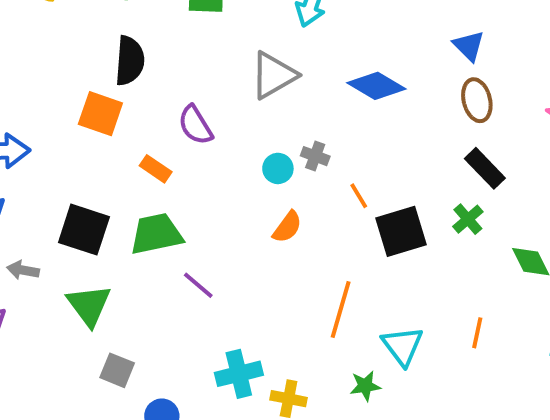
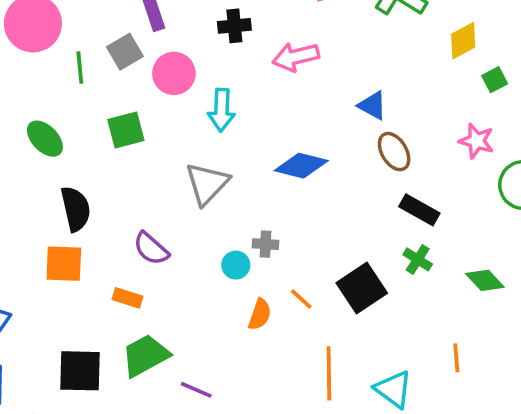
orange line: (359, 196) -> (301, 299), moved

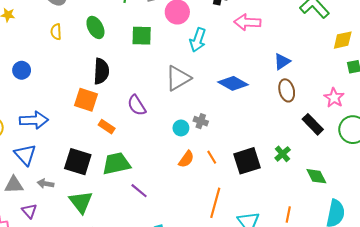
blue triangle: (372, 105) -> (282, 61), turned 42
black rectangle: (419, 210) -> (313, 124), moved
orange rectangle: (127, 298) -> (107, 127), moved

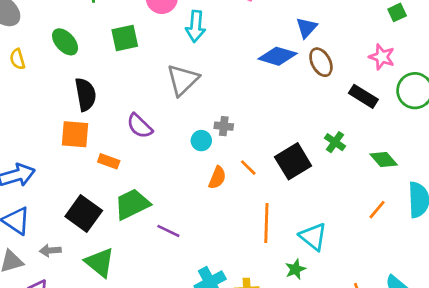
blue diamond: (233, 83) -> (278, 56), moved
black square: (78, 162) -> (84, 213), turned 32
orange line: (288, 215) -> (377, 210), moved, turned 42

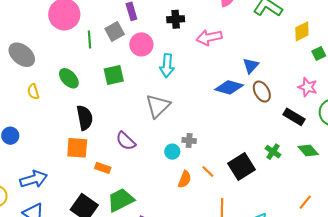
green diamond: (384, 160) -> (308, 150), moved

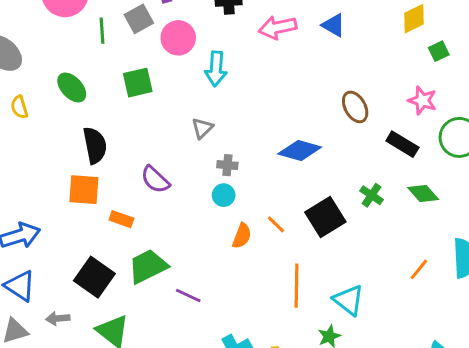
blue triangle: (251, 66) -> (334, 25), moved, turned -42
blue diamond: (229, 87) -> (300, 151), moved
gray triangle: (158, 106) -> (202, 128), size x0.6
gray cross: (189, 140) -> (227, 165), moved

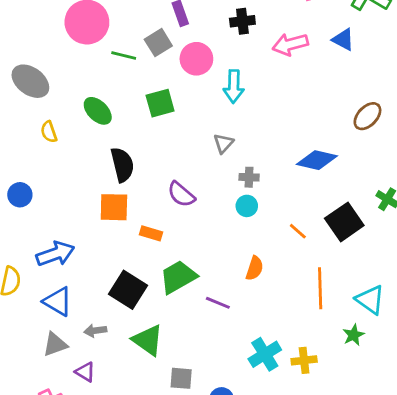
green line: (102, 31) -> (124, 55), turned -70
brown ellipse: (355, 107) -> (367, 116), turned 76
orange semicircle: (242, 236) -> (255, 268), moved

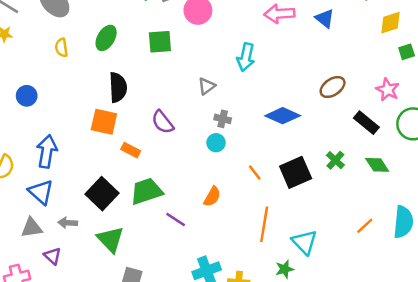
cyan arrow: (234, 86) -> (246, 57), moved
green ellipse: (98, 111) -> (106, 38), turned 65
blue arrow: (55, 254) -> (47, 151), turned -72

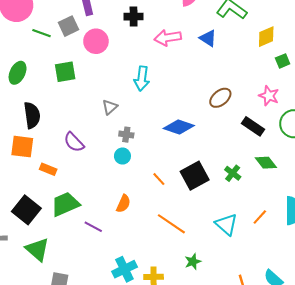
green cross: (335, 160) -> (233, 173), moved
orange line: (264, 224) -> (171, 224), turned -60
cyan triangle: (304, 242) -> (226, 224), moved

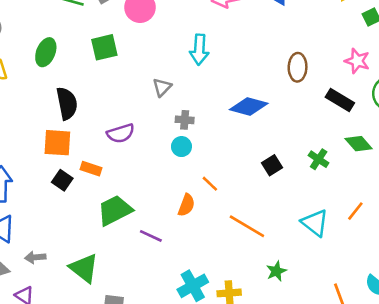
brown ellipse: (220, 98) -> (298, 67), turned -45
purple semicircle: (74, 142) -> (121, 133), turned -60
black square: (195, 176) -> (272, 165), size x0.6
orange line: (159, 179) -> (210, 184), moved
black square: (26, 210) -> (62, 180), moved, size x0.6

